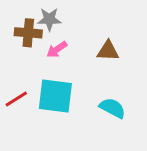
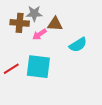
brown triangle: (108, 51) -> (55, 24), moved
cyan semicircle: (112, 108) -> (78, 45), moved, turned 120

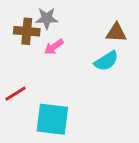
brown triangle: (55, 24) -> (116, 33), moved
cyan square: (38, 67) -> (52, 119), moved

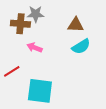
brown triangle: (116, 33) -> (76, 25), moved
pink arrow: (54, 47) -> (35, 48), moved, turned 56

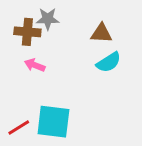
pink arrow: (35, 48) -> (35, 65), moved
red line: (12, 71) -> (19, 128), moved

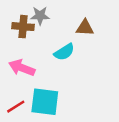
cyan semicircle: (109, 62) -> (64, 52), moved
pink arrow: (35, 65) -> (22, 68), moved, size x1.5

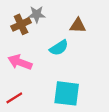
brown cross: (23, 27) -> (21, 24), turned -30
cyan square: (45, 102) -> (67, 93), moved

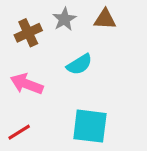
gray star: (37, 14) -> (64, 19), moved, turned -30
brown triangle: (78, 26) -> (105, 19), moved

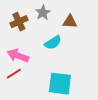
brown triangle: (105, 19) -> (70, 22), moved
red line: (19, 132) -> (14, 74), moved

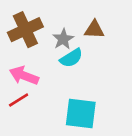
gray star: (43, 13) -> (63, 39), moved
brown cross: (19, 22) -> (25, 30), size x1.4

